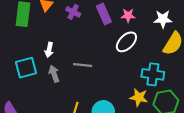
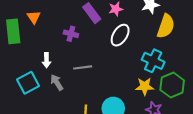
purple cross: (73, 12) -> (71, 34), moved
cyan cross: (153, 74) -> (153, 61), turned 30

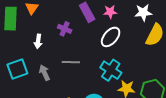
white arrow: (47, 60) -> (38, 41), moved
cyan cross: (153, 61) -> (111, 70), moved

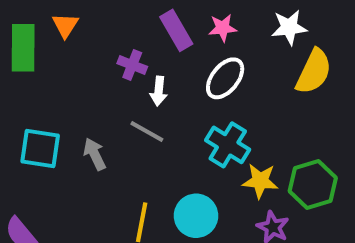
white arrow: (38, 41) -> (159, 91), moved
gray line: (71, 62) -> (147, 131), turned 30
cyan square: (17, 69) -> (40, 149), turned 30

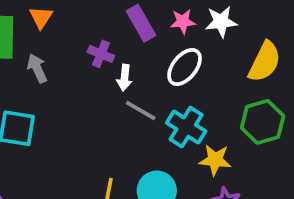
white star: (289, 27) -> (221, 22), moved
gray line: (147, 131) -> (141, 111), moved
gray arrow: (95, 154) -> (37, 68), moved
green hexagon: (313, 184) -> (263, 122), moved

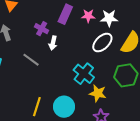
purple rectangle: (141, 23) -> (65, 14), turned 48
white ellipse: (185, 67) -> (102, 43), moved
gray line: (141, 111) -> (31, 60), moved

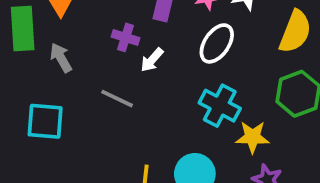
white arrow: (53, 43) -> (152, 60), turned 40
white ellipse: (102, 43) -> (217, 43), moved

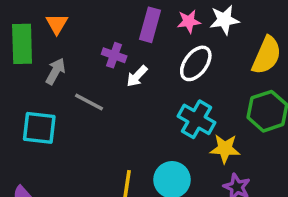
gray arrow: (61, 58) -> (55, 71), turned 56
gray line: (117, 99) -> (89, 102), moved

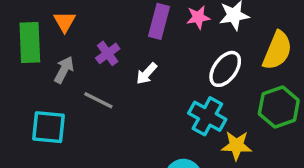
purple cross: (114, 55) -> (108, 53), moved, turned 35
white ellipse: (196, 63) -> (225, 69), moved

